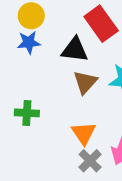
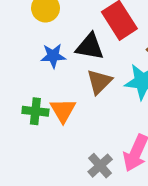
blue star: (29, 43) -> (53, 56), moved
orange triangle: (84, 133) -> (63, 110), moved

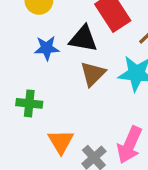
orange triangle: (63, 110) -> (61, 142), moved

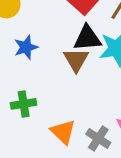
black triangle: (83, 39) -> (87, 38), moved

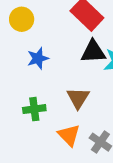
brown triangle: (76, 60) -> (78, 98), moved

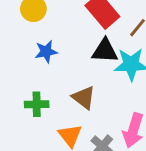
brown triangle: (78, 98) -> (84, 98), turned -30

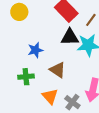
blue star: (46, 52) -> (35, 50), moved

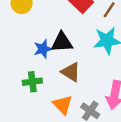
black triangle: (70, 37) -> (62, 42), moved

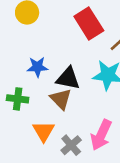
black triangle: (62, 42) -> (68, 78), moved

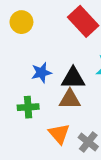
brown triangle: (61, 99) -> (70, 99), turned -35

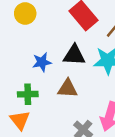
black triangle: (73, 78) -> (74, 55), moved
orange triangle: (59, 134) -> (20, 120), moved

